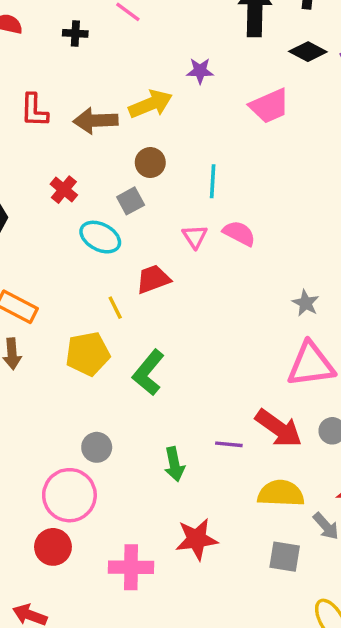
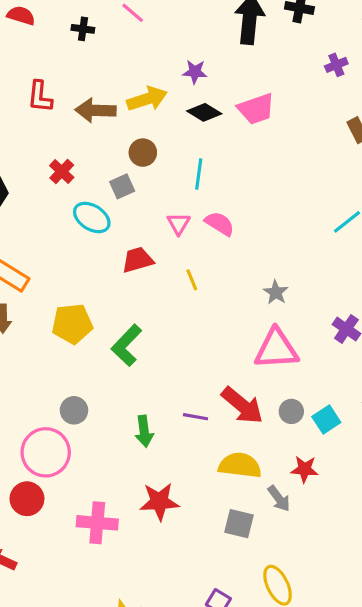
black diamond: (308, 52) -> (204, 112), moved
yellow line: (115, 308) -> (192, 280), moved

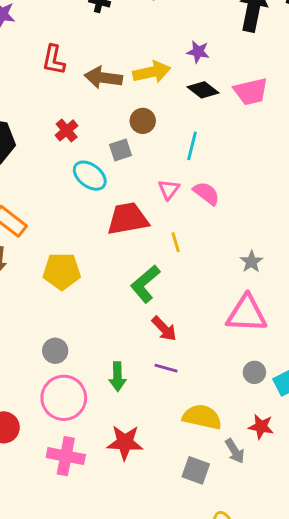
red trapezoid: (137, 260) -> (128, 219), size x1.4
green L-shape: (127, 345) -> (145, 284), moved
red arrow: (242, 405) -> (164, 329), moved, size x0.7
pink circle: (46, 452) -> (64, 398), moved

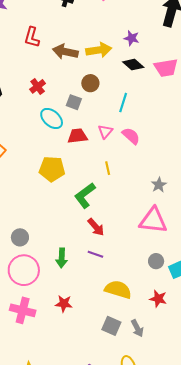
gray square: (120, 150) -> (74, 102), turned 35
red trapezoid: (128, 219) -> (78, 136), moved, size x0.7
yellow pentagon: (62, 271) -> (52, 169), moved
red star: (125, 442) -> (64, 304), size x0.7
gray arrow: (235, 451) -> (137, 328), moved

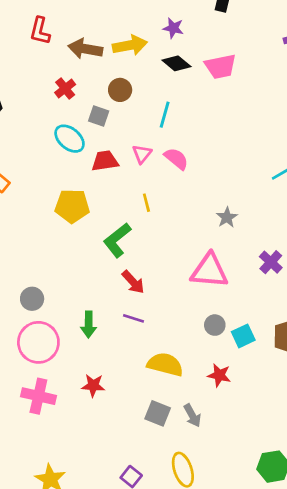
red cross: (38, 86) -> (65, 88), moved
gray star: (159, 185) -> (227, 217), moved

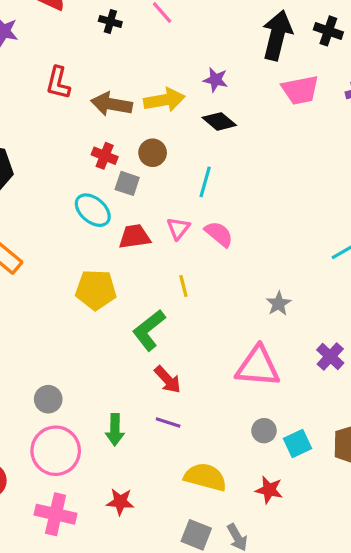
pink trapezoid: (220, 66) -> (300, 90), moved
red cross: (65, 88) -> (105, 156), moved, turned -30

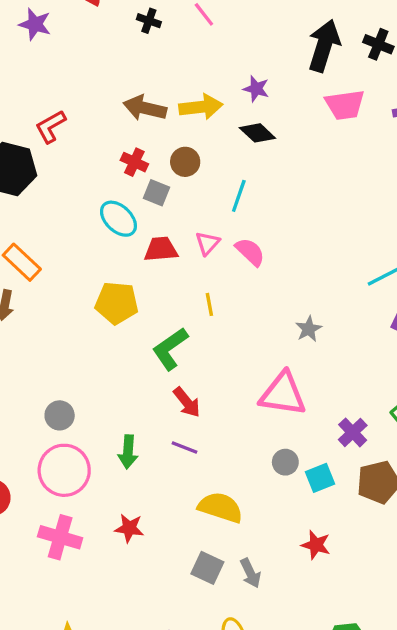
red L-shape: (58, 83) -> (51, 127), moved, turned 44
purple cross: (330, 356) -> (353, 432), moved
red star: (269, 490) -> (316, 545), moved

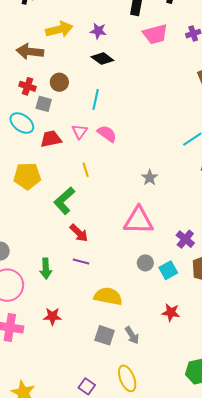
yellow arrow: (201, 107) -> (59, 29), moved

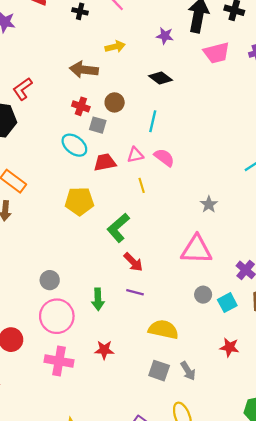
yellow arrow: (59, 29) -> (115, 47), size x0.7
purple star: (98, 31) -> (165, 36), moved
pink triangle: (80, 132) -> (135, 155), turned 42
yellow line: (86, 170) -> (142, 185), moved

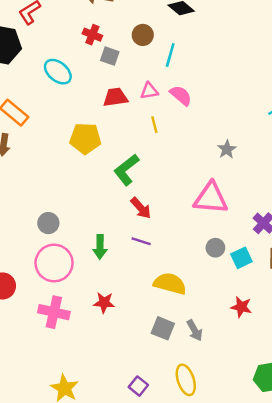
brown circle: (115, 102) -> (143, 35), moved
cyan ellipse: (74, 145) -> (58, 72), moved

